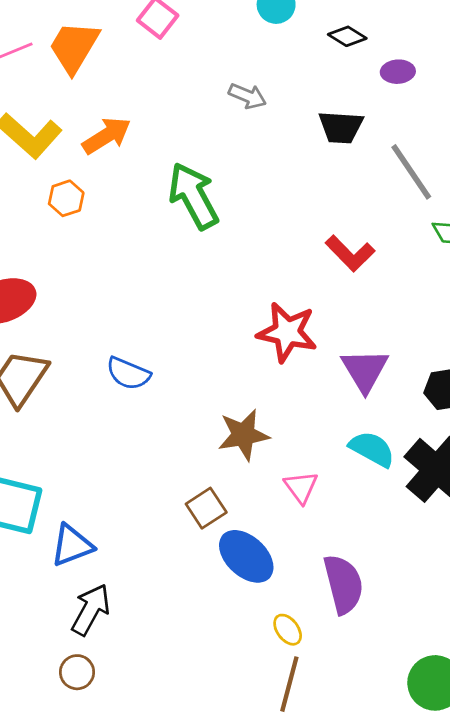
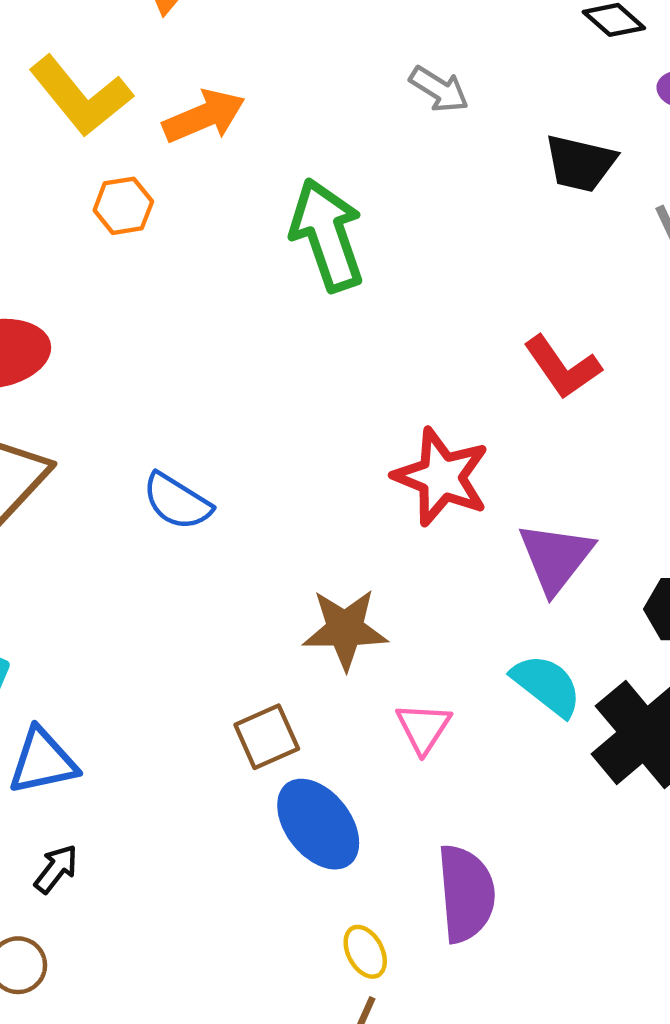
black arrow: (91, 610) -> (56, 869), size x0.6

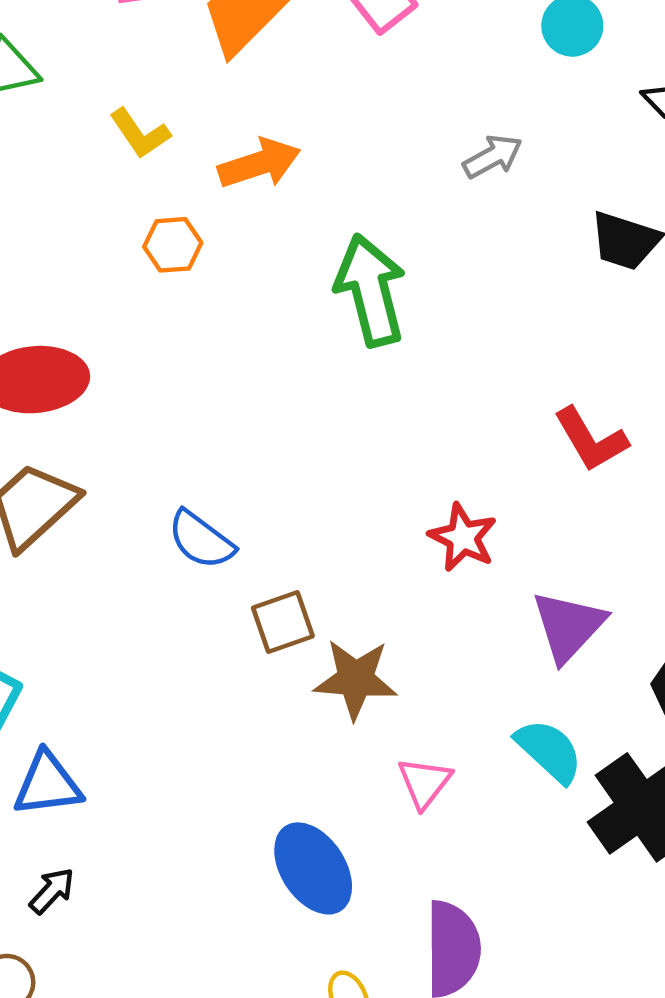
gray arrow: (439, 89) -> (493, 156), turned -66
yellow L-shape: (81, 96) -> (140, 133), size x0.6
red star: (441, 477) -> (463, 537), size x0.7
brown square: (267, 737) -> (283, 622), moved

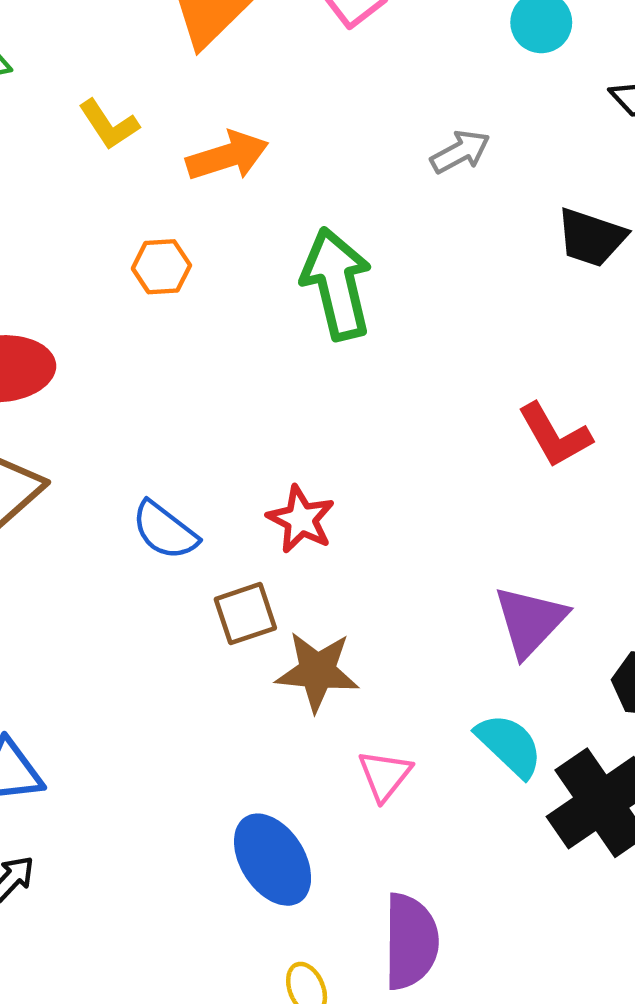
orange hexagon: (173, 245) -> (161, 267), moved
red star: (463, 537) -> (301, 519), moved

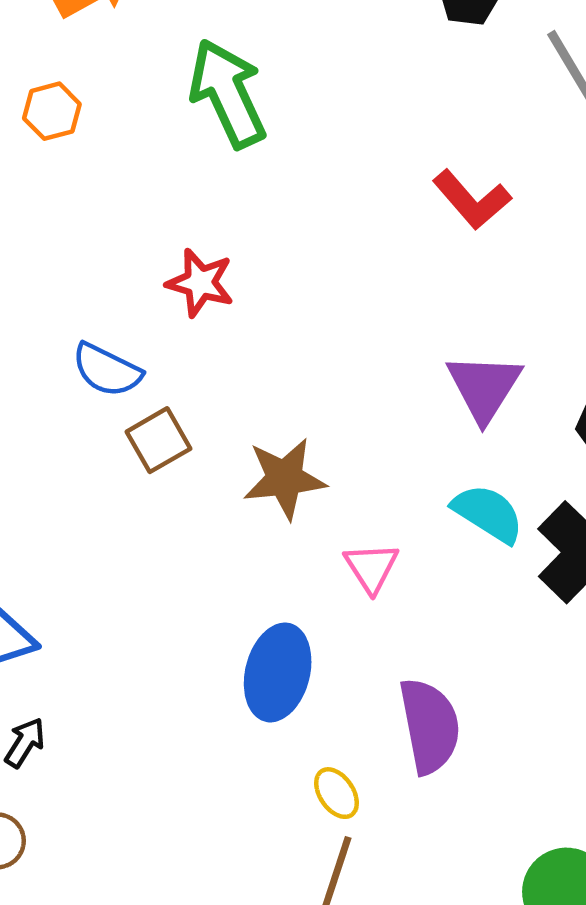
red star: (301, 519) -> (200, 283), moved
brown square: (245, 614) -> (159, 440), moved
blue ellipse: (273, 860) -> (278, 672), turned 58

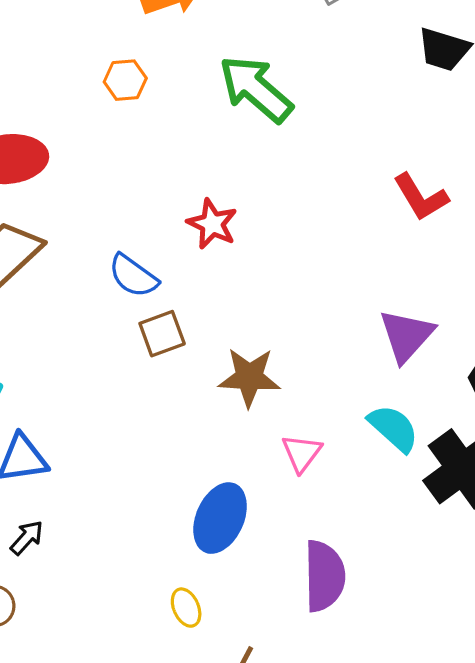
green arrow: (228, 93) -> (256, 89), turned -34
yellow ellipse: (337, 793) -> (186, 608), moved

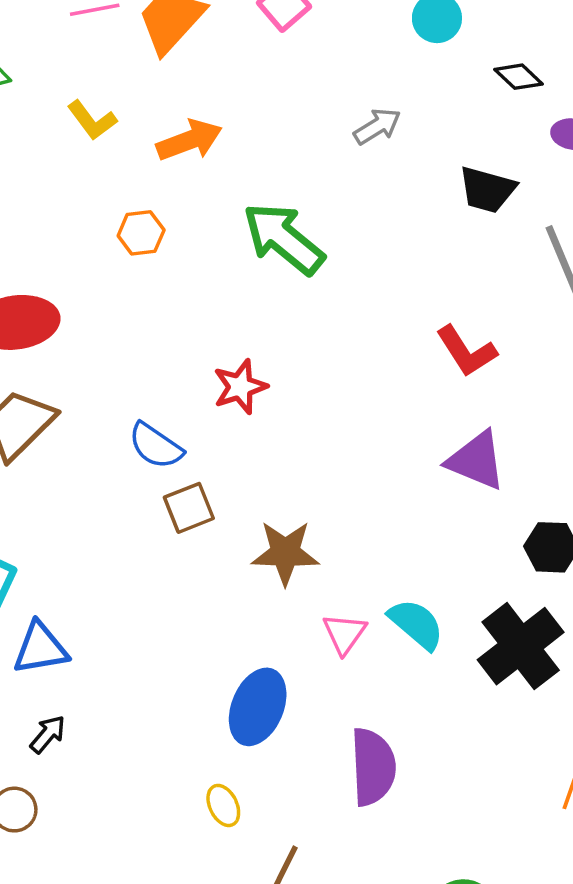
red star: (212, 224) -> (240, 387), turned 30
purple triangle: (406, 335) -> (476, 460), moved, turned -48
cyan semicircle: (394, 428) -> (416, 624), moved

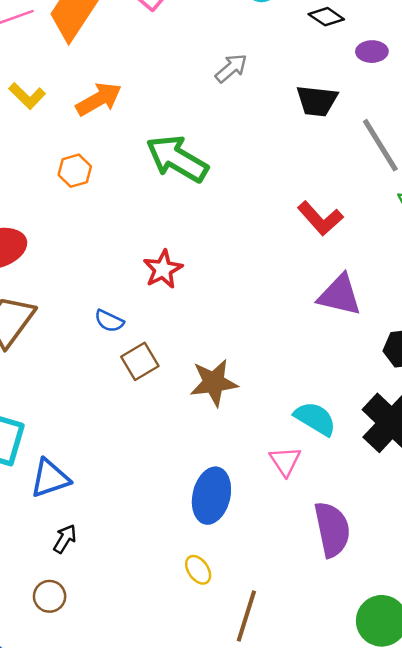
blue semicircle: (156, 446) -> (109, 321), size x0.7
pink triangle: (344, 634) -> (285, 461), moved
purple semicircle: (373, 767) -> (332, 529), moved

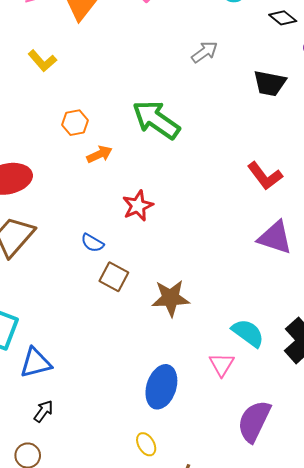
orange arrow: (99, 99) -> (99, 154), moved, size x0.7
brown square: (140, 361) -> (114, 277), turned -36
purple semicircle: (332, 529) -> (254, 421), turned -147

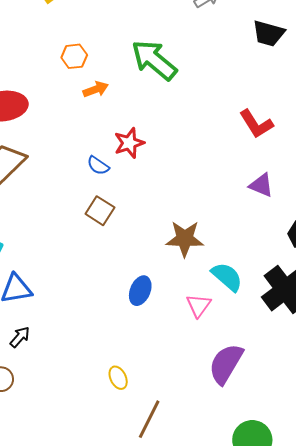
purple triangle: (275, 238) -> (261, 185), size x0.7
blue semicircle: (92, 243) -> (98, 166), moved
brown star: (171, 298) -> (185, 239), moved
blue ellipse: (161, 387) -> (140, 291), moved, size x0.7

